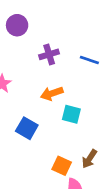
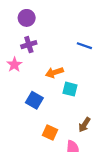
purple cross: (49, 54) -> (29, 45), moved
orange square: (62, 166) -> (50, 132), moved

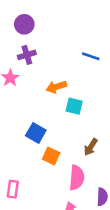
blue square: (34, 100) -> (36, 133), moved

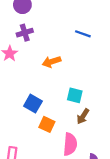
cyan square: (74, 106) -> (75, 95), moved

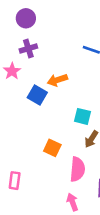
blue square: (33, 104) -> (37, 95), moved

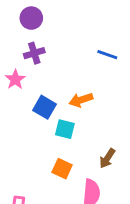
orange arrow: (57, 80) -> (81, 100), moved
cyan square: (82, 116) -> (65, 129), moved

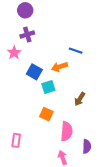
blue line: (107, 55) -> (76, 51), moved
cyan square: (65, 129) -> (48, 87), turned -32
brown arrow: (107, 158) -> (80, 99), moved

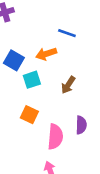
brown arrow: (80, 99) -> (68, 85), moved
purple semicircle: (87, 146) -> (81, 125), moved

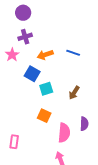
orange arrow: (46, 54) -> (45, 55), moved

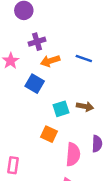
purple cross: (25, 37) -> (37, 42), moved
cyan square: (46, 89) -> (61, 109), moved
brown arrow: (74, 93) -> (85, 106), turned -112

